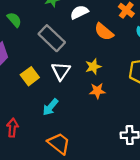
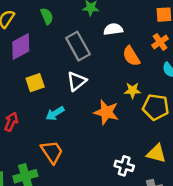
yellow star: (93, 67) -> (132, 90), moved
yellow square: (30, 76) -> (35, 83), moved
orange star: (97, 91) -> (106, 112), size x1.5

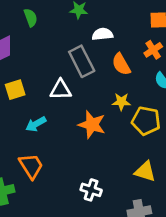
gray rectangle: (78, 46) -> (82, 61), moved
white triangle: (77, 81) -> (61, 90), turned 35
white cross: (124, 166) -> (91, 190), moved

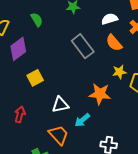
white semicircle: (102, 34) -> (110, 19), moved
white triangle: (61, 90) -> (60, 105), moved
cyan arrow: (36, 124) -> (82, 120), moved

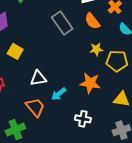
yellow square: (35, 78) -> (15, 51), turned -35
orange star: (100, 94) -> (90, 83), moved

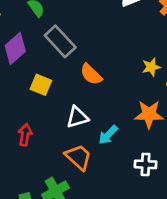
orange semicircle: (92, 21) -> (91, 74), moved
gray rectangle: (62, 23) -> (60, 41), moved

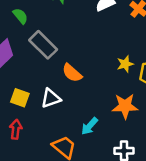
yellow square: (41, 85) -> (20, 98), moved
white triangle: (77, 117) -> (51, 98), moved

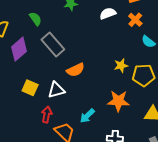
orange semicircle: (72, 73) -> (76, 70), turned -72
red arrow: (16, 129) -> (47, 115), moved

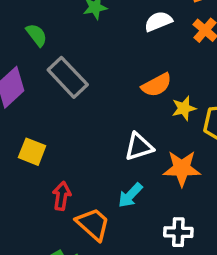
orange semicircle: (76, 70) -> (157, 85), moved
white triangle: (56, 90) -> (139, 147), moved

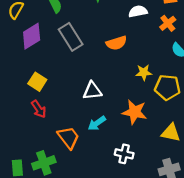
orange semicircle: (157, 85) -> (116, 43), moved
white triangle: (139, 147) -> (92, 91), moved
red arrow: (62, 196) -> (39, 109), moved, turned 126

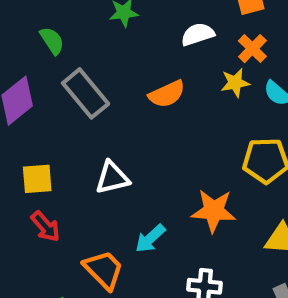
yellow star: (144, 72) -> (235, 83), moved
yellow square: (37, 82) -> (37, 179), turned -30
white triangle: (92, 91) -> (112, 178), moved

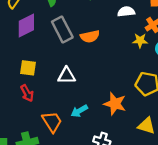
orange semicircle: (167, 94) -> (90, 36), moved

